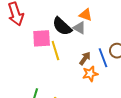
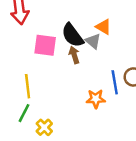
yellow line: (55, 51) -> (28, 86), moved
brown arrow: (85, 58) -> (74, 55), moved, turned -64

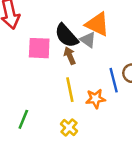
orange triangle: (103, 27) -> (97, 24), size x1.5
yellow line: (28, 86) -> (70, 90), moved
yellow cross: (44, 127) -> (69, 127), moved

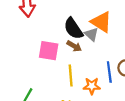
pink square: (39, 48) -> (49, 51), moved
brown arrow: (70, 56) -> (74, 46), turned 136

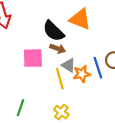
gray triangle: (92, 34) -> (68, 65), moved
orange star: (92, 86) -> (82, 74), moved

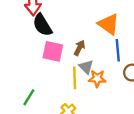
black semicircle: (53, 31) -> (42, 25), moved
brown arrow: (58, 49) -> (79, 48), turned -96
blue line: (98, 68) -> (118, 50), moved

